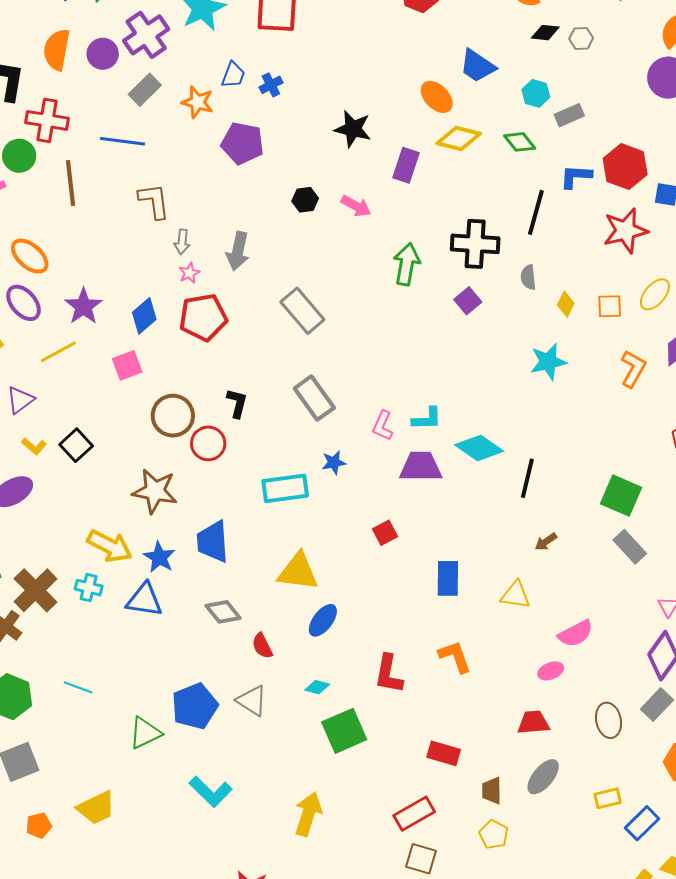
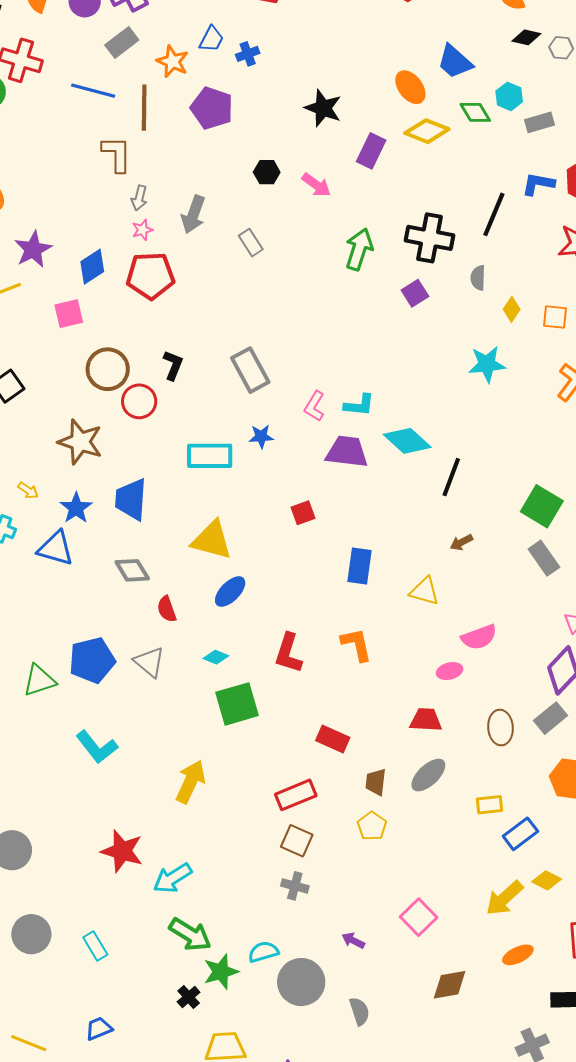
green diamond: (520, 142) -> (475, 112), moved
brown line: (70, 183) -> (144, 108), moved
gray rectangle: (302, 311) -> (251, 243), moved, size x0.6
yellow arrow: (110, 546) -> (28, 490), size x0.5

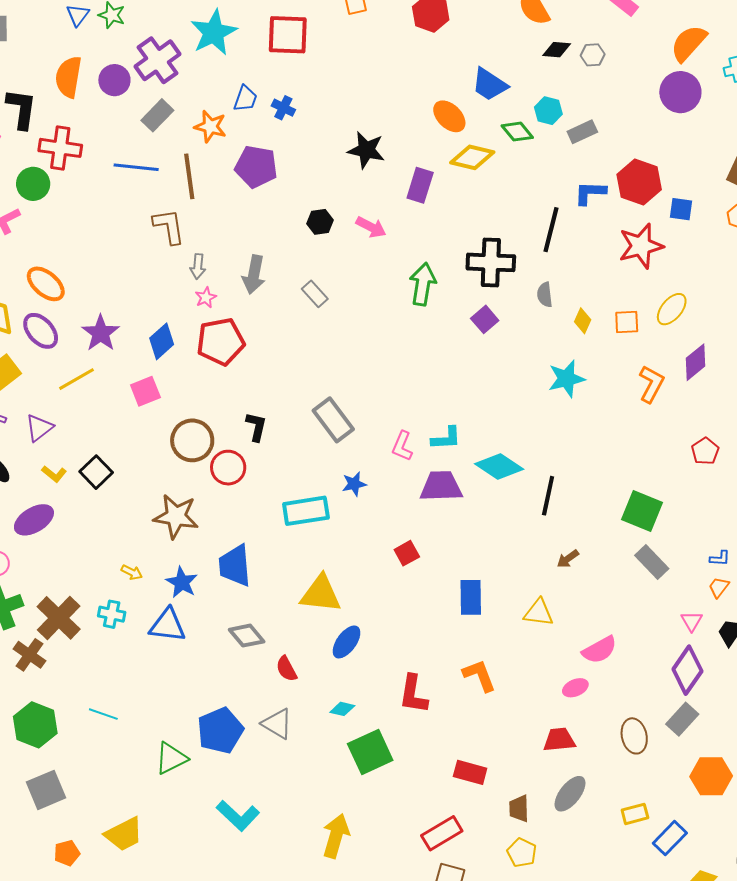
blue cross: (248, 54) -> (283, 108), turned -35

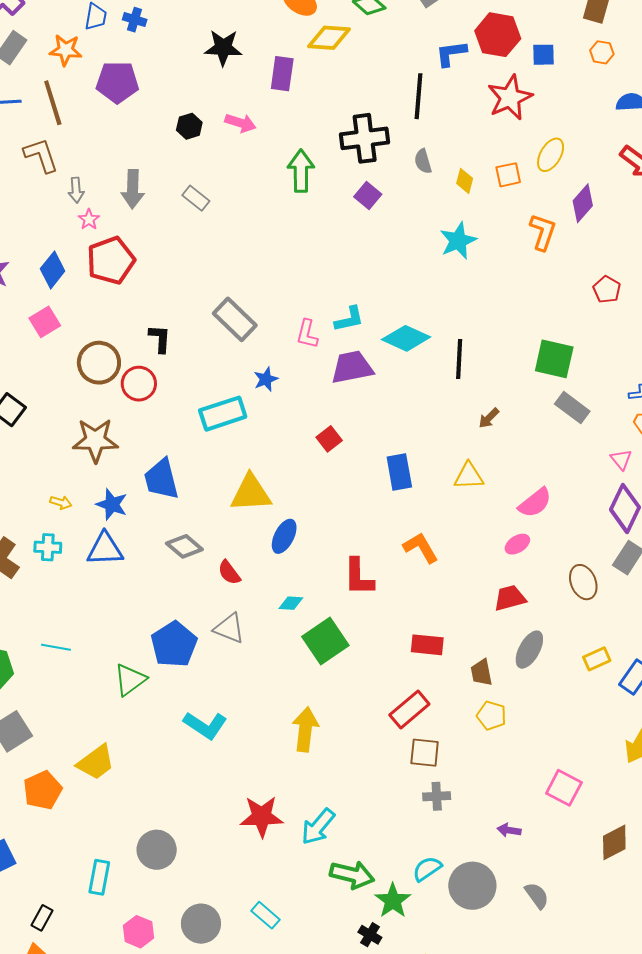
orange pentagon: (67, 853) -> (43, 790), size x1.5

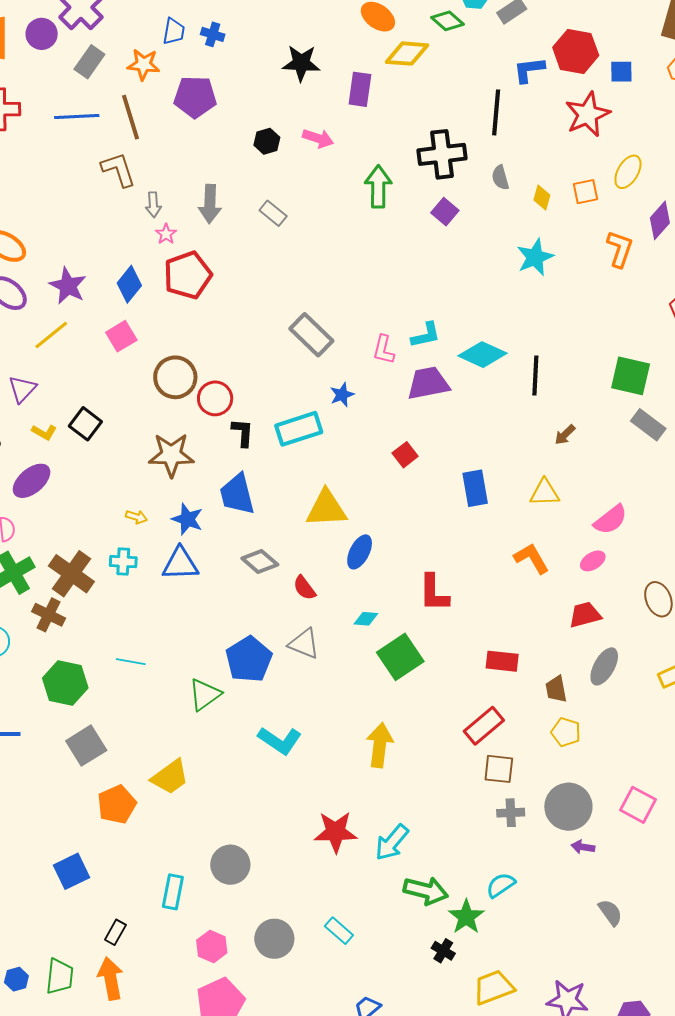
black L-shape: (160, 339) -> (243, 433), moved
orange L-shape: (421, 548) -> (532, 558), moved
gray circle: (472, 886) -> (568, 807), moved

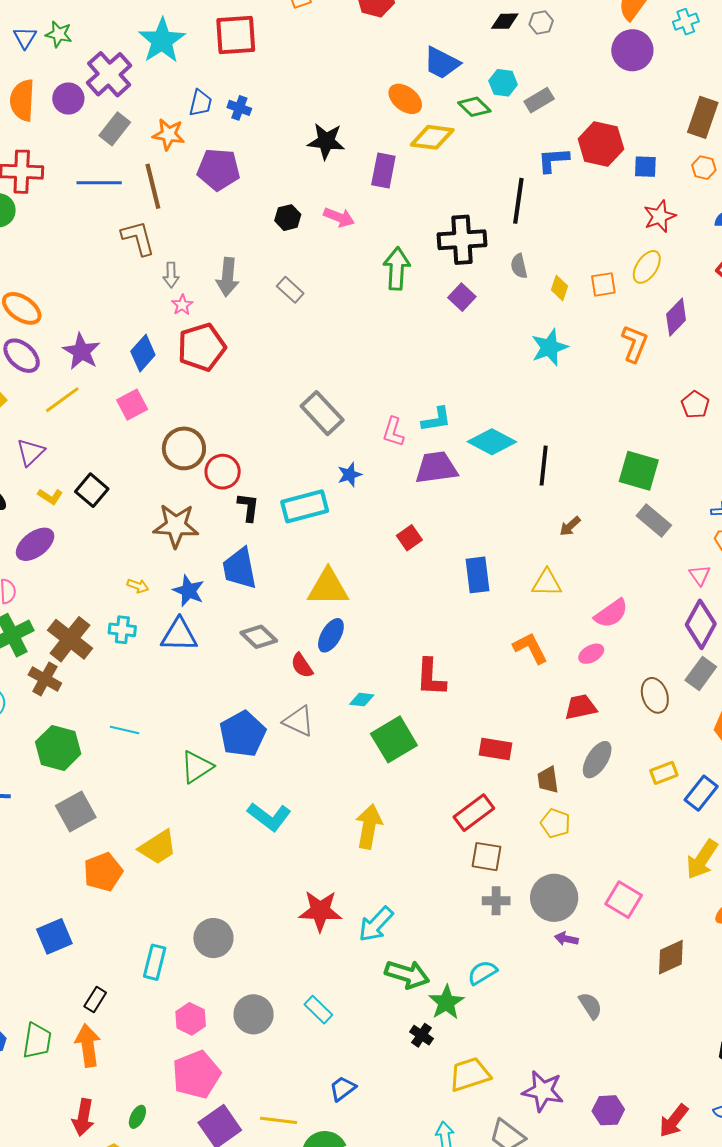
red star: (588, 114) -> (660, 216), moved, size x0.7
blue ellipse: (360, 552) -> (331, 635), moved

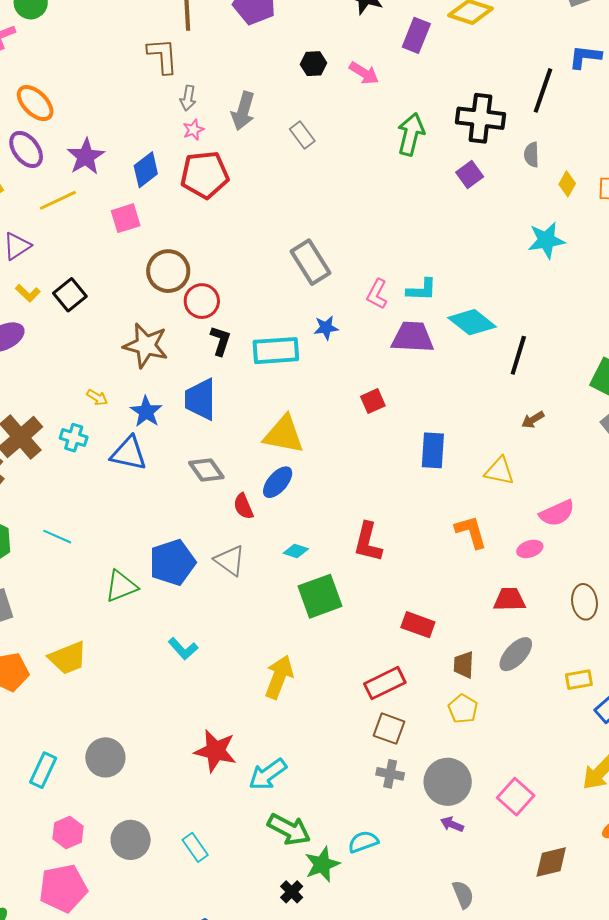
cyan L-shape: (269, 817) -> (183, 649), size x0.7

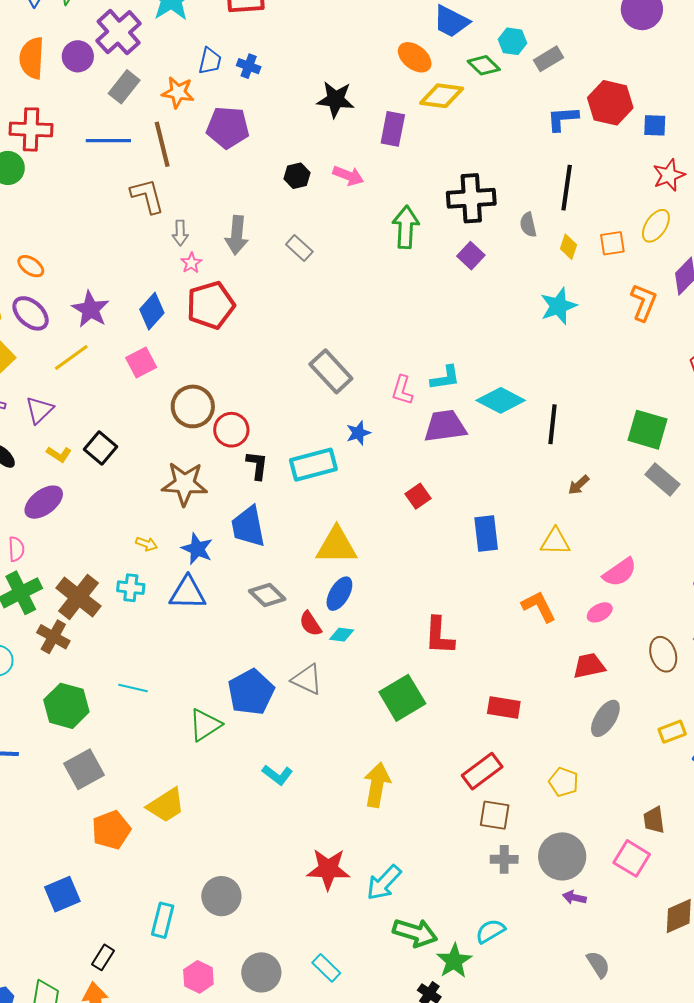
black line: (543, 90) -> (567, 188), moved
orange ellipse: (35, 103) -> (31, 266), size x0.7
cyan diamond: (296, 551) -> (342, 635), moved
brown trapezoid: (464, 665) -> (654, 820), moved

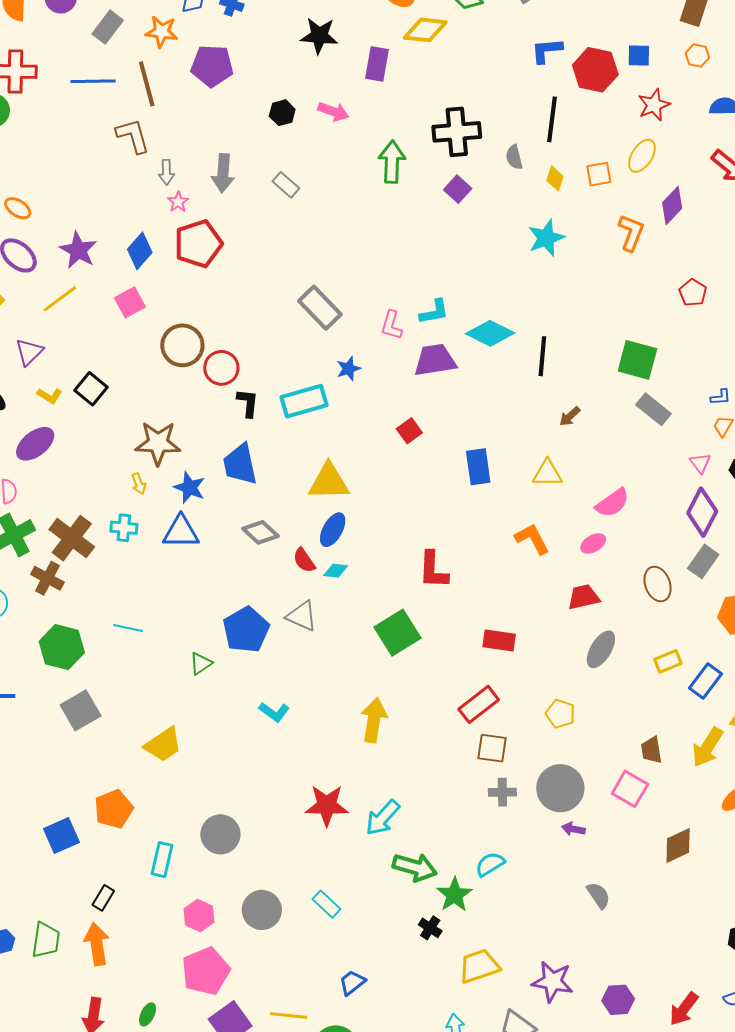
red hexagon: (610, 103) -> (595, 70), moved
brown star: (185, 484) -> (158, 443), moved
yellow arrow: (146, 544) -> (139, 484), turned 50
green triangle: (205, 725) -> (201, 663), size x0.7
orange pentagon: (111, 830) -> (114, 809), moved

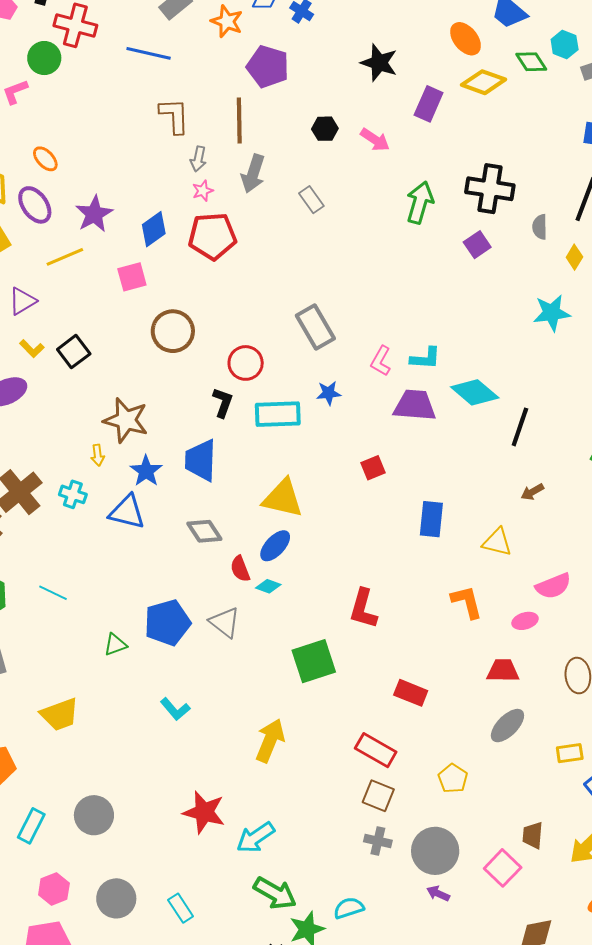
brown line: (147, 84) -> (239, 121), moved
red circle: (221, 368) -> (246, 363), moved
red rectangle: (479, 704) -> (376, 750), turned 54

